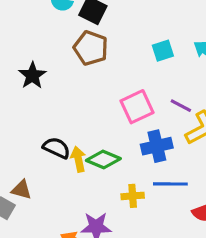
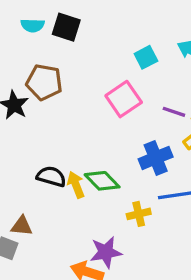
brown pentagon: (91, 48) -> (44, 82), moved
pink square: (137, 107) -> (124, 99), moved
green diamond: (103, 159) -> (102, 181), turned 32

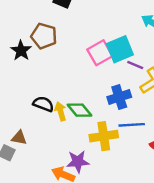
cyan square: (146, 57) -> (120, 49), moved, size x1.6
yellow cross: (139, 214) -> (104, 136), size x1.6

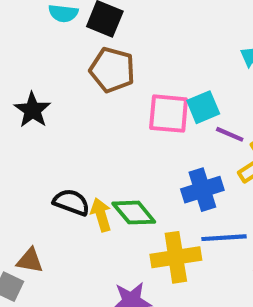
brown pentagon: (44, 36) -> (112, 70), moved
cyan square: (120, 49) -> (203, 107), size x0.7
pink square: (100, 53) -> (169, 114), turned 35

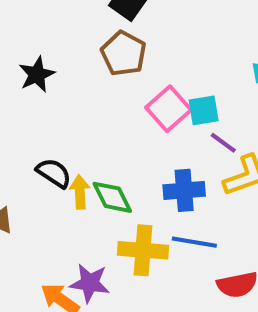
pink square: (169, 114) -> (169, 109), turned 30

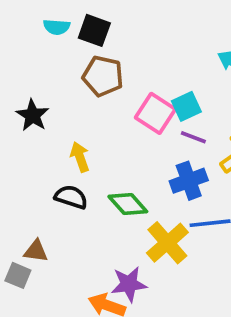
purple line: (223, 143) -> (193, 137), moved
yellow arrow: (80, 192) -> (80, 157), moved
yellow cross: (143, 250) -> (167, 243), turned -30

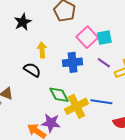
purple line: (193, 137) -> (104, 63), moved
blue cross: (189, 181) -> (73, 62), moved
green diamond: (128, 204) -> (59, 95), moved

